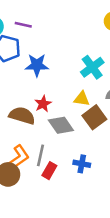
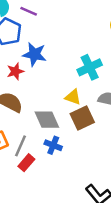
red star: (43, 104) -> (15, 71), moved
blue cross: (82, 164) -> (53, 145), moved

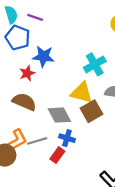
yellow triangle: (73, 97) -> (82, 93), size x1.5
gray line: (21, 146) -> (37, 141), turned 54
red rectangle: (26, 163) -> (57, 155), moved

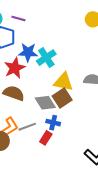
cyan cross: (95, 64) -> (46, 58), moved
red star: (27, 73) -> (15, 68), size x1.5
brown square: (92, 111) -> (62, 98), moved

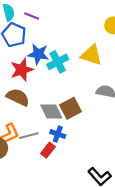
yellow triangle: (63, 82) -> (91, 55), moved

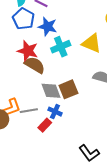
blue star: (38, 54) -> (48, 26), moved
red star: (22, 70) -> (28, 51), turned 30
brown semicircle: (18, 97) -> (35, 65), moved

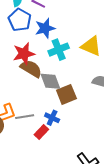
blue star: (48, 26) -> (45, 28), turned -30
red star: (28, 51) -> (24, 54), turned -30
gray diamond: (51, 91) -> (50, 81), moved

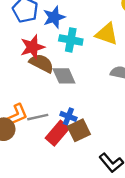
cyan cross: (59, 50) -> (71, 40), turned 36
brown square: (66, 94) -> (79, 130), moved
red rectangle: (41, 132) -> (57, 133), size x1.5

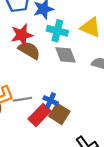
gray diamond: (64, 76) -> (65, 55), moved
brown square: (79, 130) -> (59, 114), turned -36

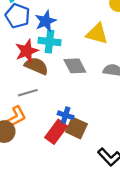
cyan cross: (57, 31) -> (50, 41), moved
gray line: (22, 99) -> (28, 93), moved

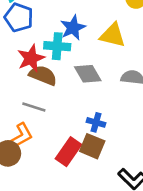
blue star: (46, 21) -> (73, 28), moved
gray line: (28, 93) -> (34, 107), turned 36
blue cross: (66, 115) -> (96, 122), moved

